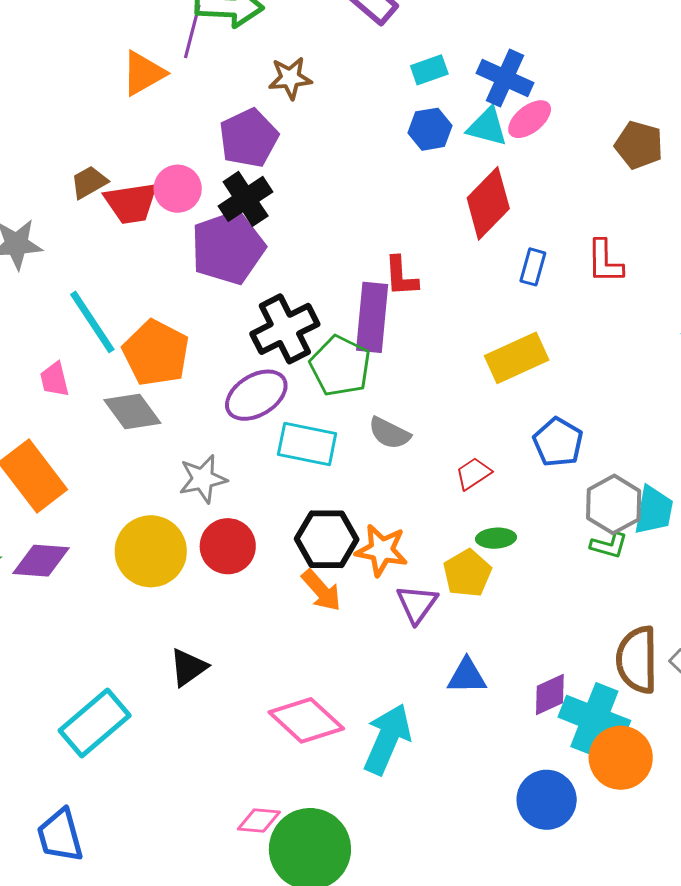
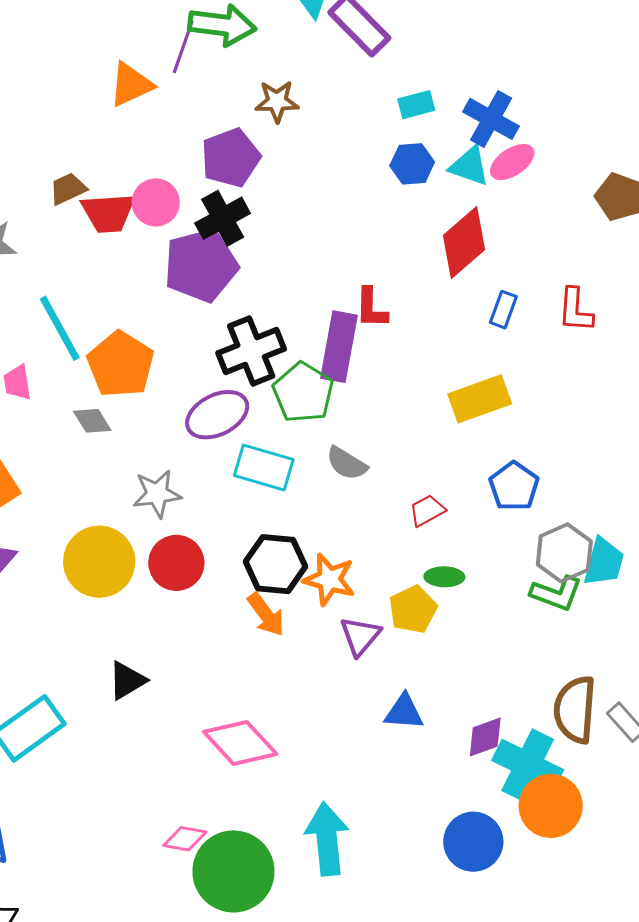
gray diamond: (132, 411) -> (92, 421), size x0.7
green L-shape: (609, 545) -> (556, 593), size x1.4
cyan arrow: (387, 739) -> (327, 839), moved, turned -34

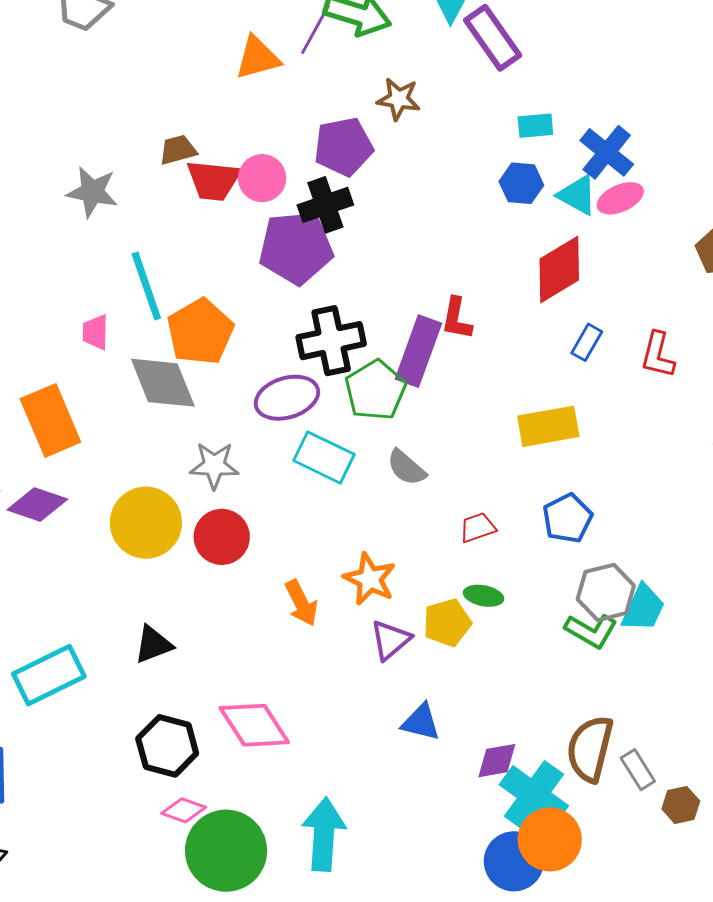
gray diamond: (92, 421) -> (163, 383), size x1.8
black hexagon: (276, 564) -> (167, 746), moved
blue circle: (473, 842) -> (514, 861), moved

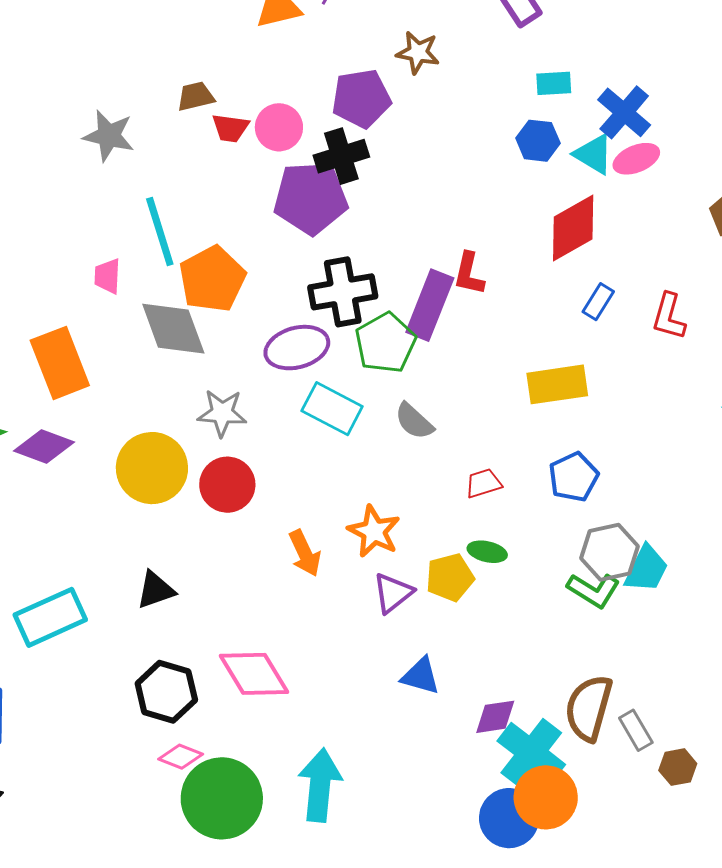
red trapezoid: (213, 180) -> (230, 128), size x0.7

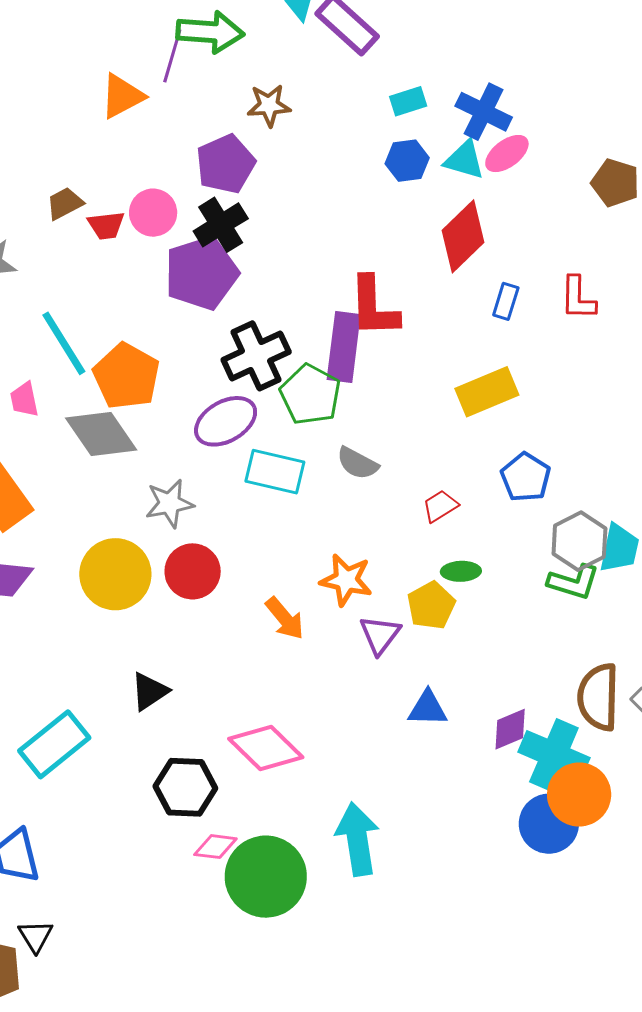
red L-shape: (469, 274) -> (374, 307), size x1.5

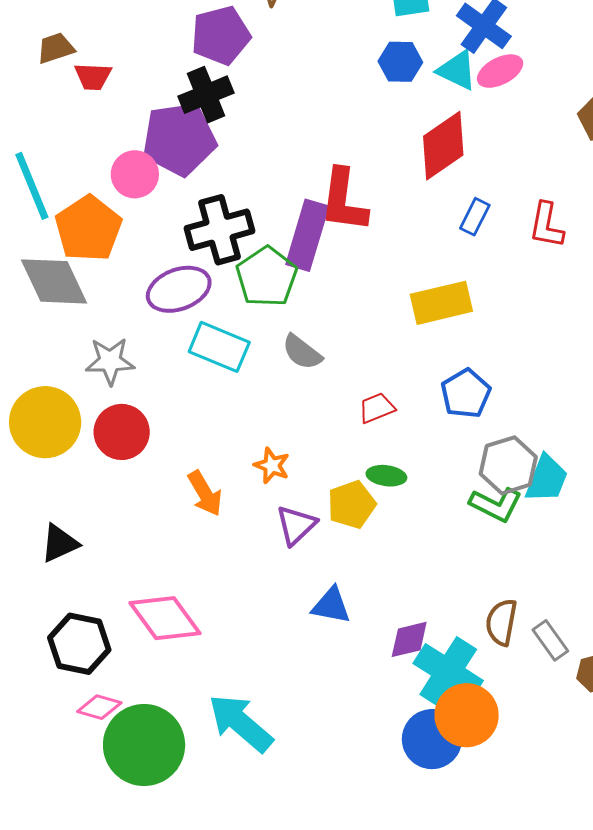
pink circle: (153, 213) -> (135, 174), moved
orange star: (346, 580) -> (272, 465), size x0.7
brown semicircle: (598, 697) -> (501, 622), size x0.7
cyan arrow: (357, 839) -> (241, 723), turned -50

